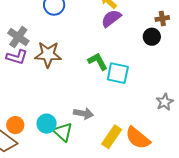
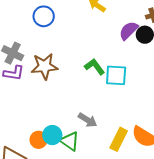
purple semicircle: (111, 18) -> (129, 31), moved
gray arrow: (83, 113) -> (87, 120), turned 30
orange circle: (15, 125) -> (39, 140), moved

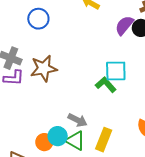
green L-shape: (95, 67) -> (106, 85), moved
gray arrow: (87, 120) -> (77, 120), moved
yellow rectangle: (119, 139) -> (104, 140), moved

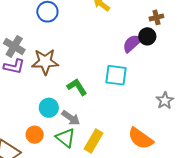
purple semicircle: (124, 25) -> (132, 43), moved
green L-shape: (106, 85) -> (77, 87), moved
cyan circle: (58, 136) -> (49, 108), moved

